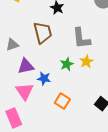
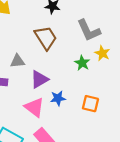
gray triangle: (12, 45) -> (17, 61), turned 32
blue star: (44, 79) -> (58, 98), moved
pink triangle: (24, 91) -> (34, 107), moved

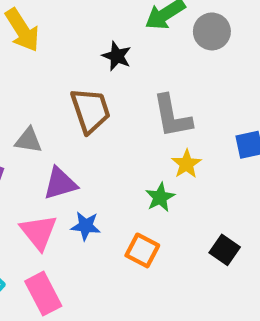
green star: (82, 63) -> (160, 197), moved

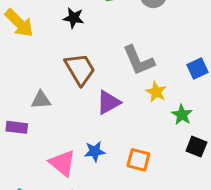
black star: (117, 56) -> (74, 18), moved
purple triangle: (60, 183) -> (108, 102), moved
green star: (160, 197) -> (182, 115), moved

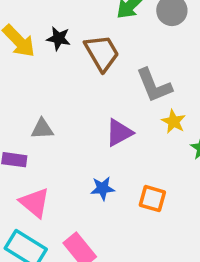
black star: (74, 18) -> (59, 38), moved
brown trapezoid: (80, 69) -> (102, 53), moved
pink triangle: (62, 163) -> (35, 203), moved

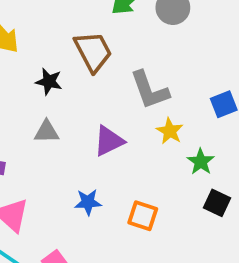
black star: (59, 38) -> (49, 82), moved
gray triangle: (42, 129) -> (47, 132), moved

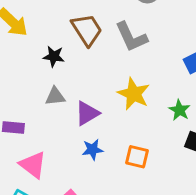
gray L-shape: (150, 90) -> (131, 37), moved
yellow star: (170, 131) -> (134, 94), moved, size x1.5
purple triangle: (109, 141) -> (87, 113), moved

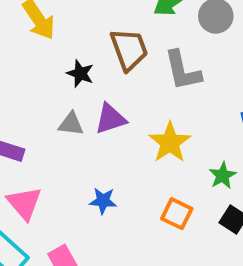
purple triangle: (87, 113) -> (111, 119), moved
orange square: (137, 157) -> (177, 214), moved

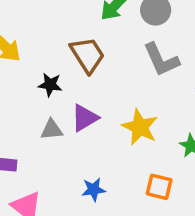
gray L-shape: (183, 71) -> (161, 60), moved

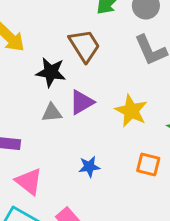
black star: (50, 85) -> (51, 72), size x1.4

